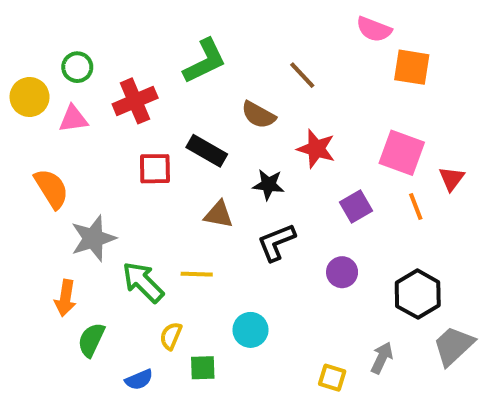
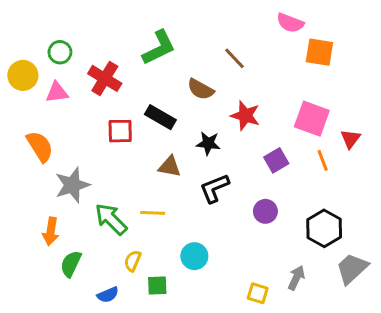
red cross: (135, 101) -> (105, 78), turned -36

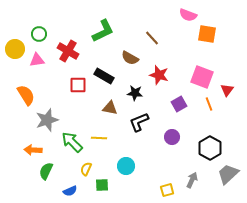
orange arrow: (51, 231) -> (33, 150), turned 84
yellow square: (258, 293) -> (167, 190), turned -32

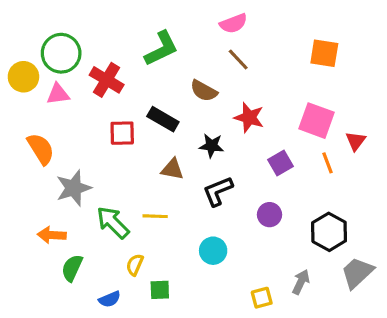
pink semicircle: (188, 15) -> (233, 23), moved, turned -42
green circle: (39, 34) -> (61, 53), size x1.6
cyan circle: (126, 166) -> (213, 251), moved

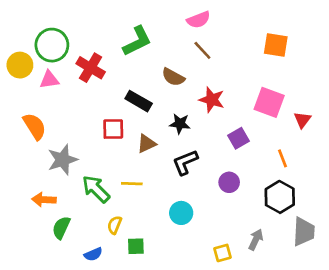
red square: (122, 133) -> (113, 129), moved
orange line: (327, 163) -> (282, 158), moved
brown triangle: (172, 169) -> (147, 144), turned -36
gray trapezoid: (357, 273) -> (304, 232), turned 136

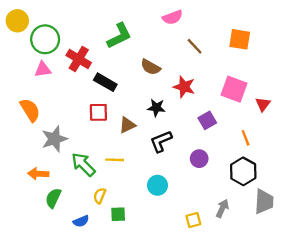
brown line: (202, 50) -> (195, 46), moved
yellow circle: (20, 65) -> (17, 21), moved
black rectangle: (139, 101) -> (105, 82), moved

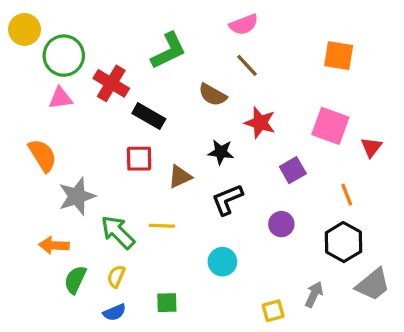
brown line: (195, 46) -> (247, 65), moved
yellow semicircle: (100, 196) -> (116, 276), moved
gray trapezoid: (264, 201) -> (373, 285), turned 48

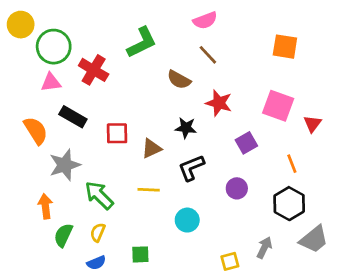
black rectangle: (149, 116) -> (73, 117), moved
yellow line: (162, 226) -> (149, 190), moved
orange arrow: (54, 245) -> (45, 206), turned 80

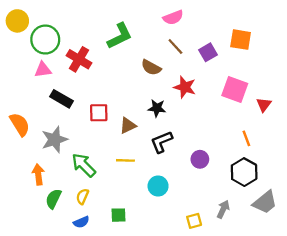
orange semicircle: (36, 131) -> (20, 124), moved
purple square: (246, 143) -> (208, 52), moved

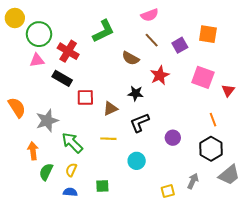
red star: (185, 87) -> (160, 75), turned 30
black rectangle: (62, 99) -> (62, 78), moved
blue semicircle: (81, 222) -> (70, 192), turned -152

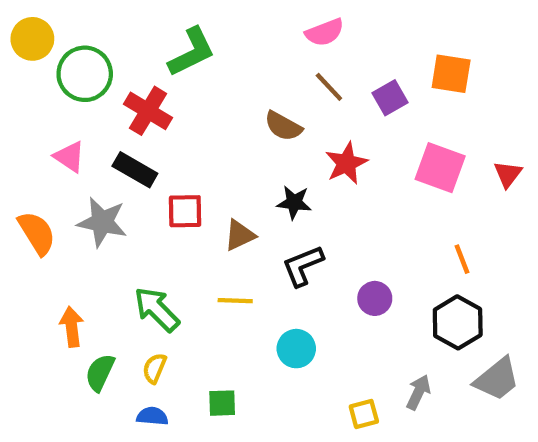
green L-shape: (103, 31) -> (192, 52), moved
pink triangle: (37, 60) -> (69, 157), moved, turned 42
red triangle: (228, 90) -> (508, 174), moved
gray star: (47, 121) -> (102, 222), moved, turned 30

